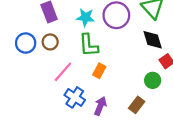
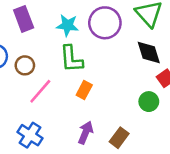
brown circle: (50, 42) -> (25, 65), moved
blue cross: (75, 97) -> (30, 135), moved
brown rectangle: (137, 105) -> (119, 138), moved

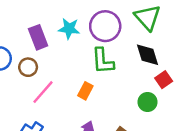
purple rectangle: (24, 19) -> (38, 37), moved
green L-shape: (71, 59) -> (103, 61), moved

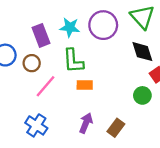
green L-shape: (103, 61) -> (73, 61), moved
orange rectangle: (85, 91) -> (85, 85), turned 63

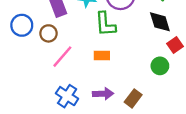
green L-shape: (73, 61) -> (105, 24), moved
purple arrow: (86, 123) -> (103, 94), turned 66
blue cross: (36, 125) -> (67, 96), moved

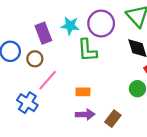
orange rectangle: (102, 55) -> (83, 92), moved
blue cross: (67, 96) -> (27, 103), moved

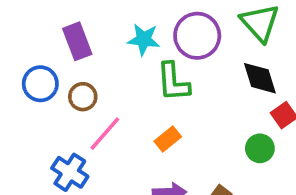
purple rectangle: (43, 33) -> (77, 41), moved
orange rectangle: (83, 92) -> (168, 139), moved, turned -40

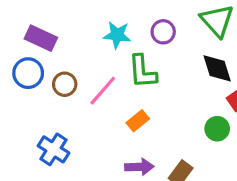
purple circle: (197, 36) -> (163, 32), size x0.6
purple rectangle: (77, 41) -> (41, 38), moved, turned -44
pink line: (105, 134) -> (103, 91), moved

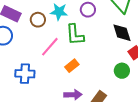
brown circle: (65, 84) -> (38, 20), moved
blue cross: (54, 149) -> (25, 74), moved, turned -30

